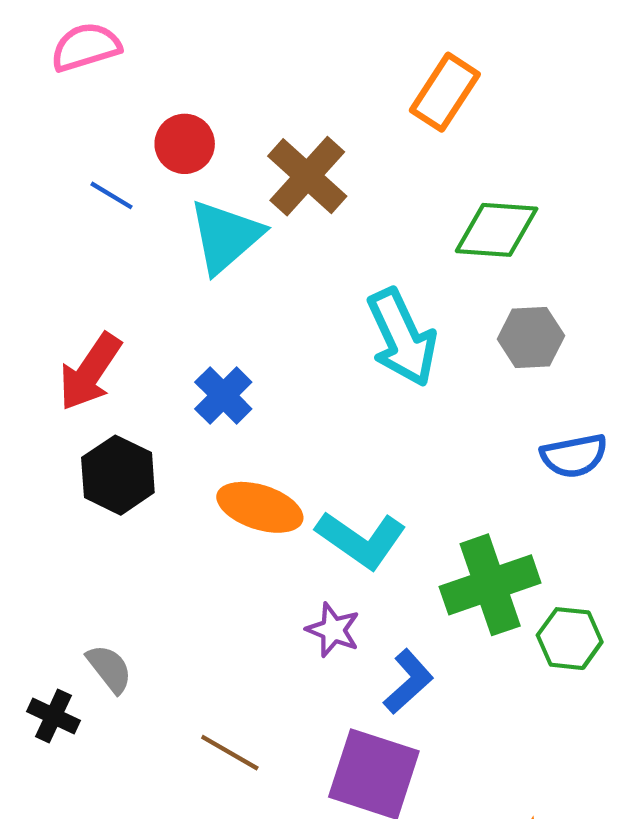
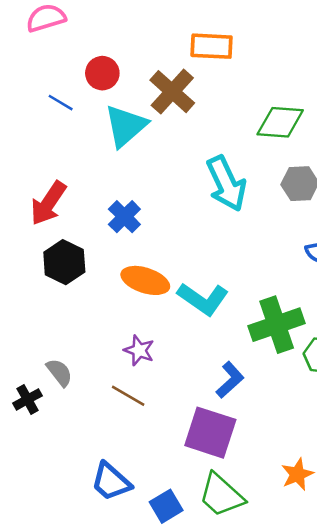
orange rectangle: (445, 92) -> (212, 46), moved, turned 60
purple star: (333, 630) -> (139, 350), moved
black cross: (53, 716) -> (28, 399), turned 36
brown line: (230, 753) -> (128, 396), moved

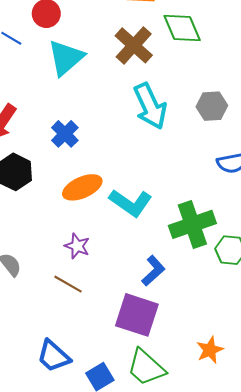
brown cross: (172, 92) -> (134, 45), moved
green diamond: (280, 122) -> (182, 28), moved, turned 63
orange ellipse: (145, 280) -> (82, 187), turned -42

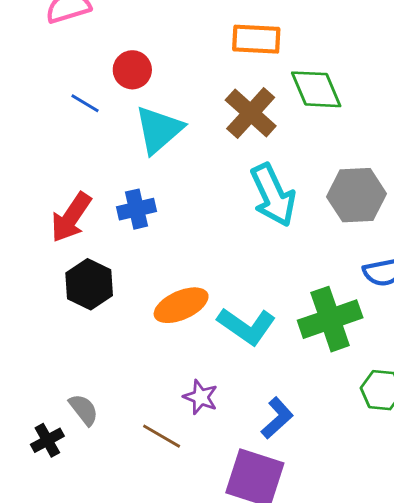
gray hexagon: (212, 106) -> (357, 195), size x1.4
blue cross: (65, 134) -> (136, 209), moved, turned 32
green cross: (192, 224) -> (330, 319), moved
purple star: (77, 246) -> (201, 397), moved

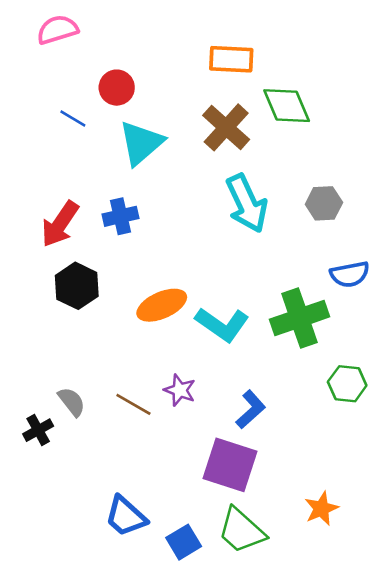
gray hexagon: (357, 195) -> (324, 203), size x0.7
brown line: (162, 436) -> (133, 404), moved

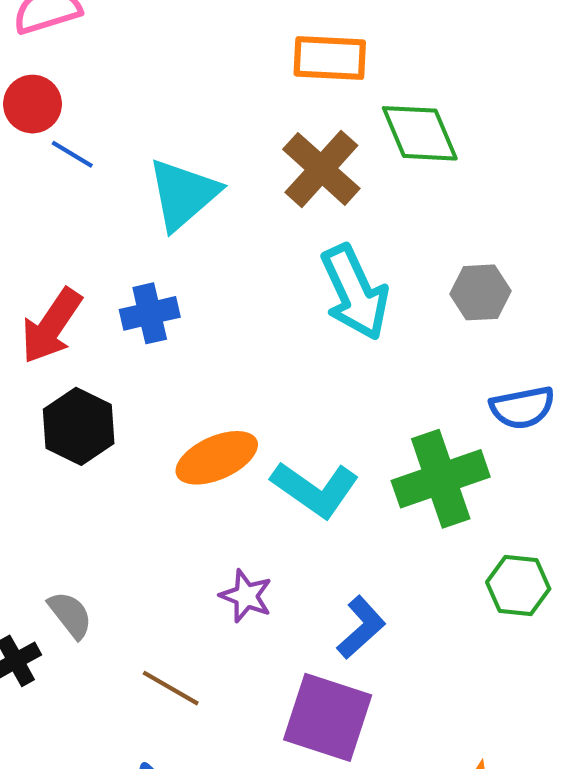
red circle: (117, 88) -> (32, 104), moved
brown line: (133, 404) -> (171, 688), moved

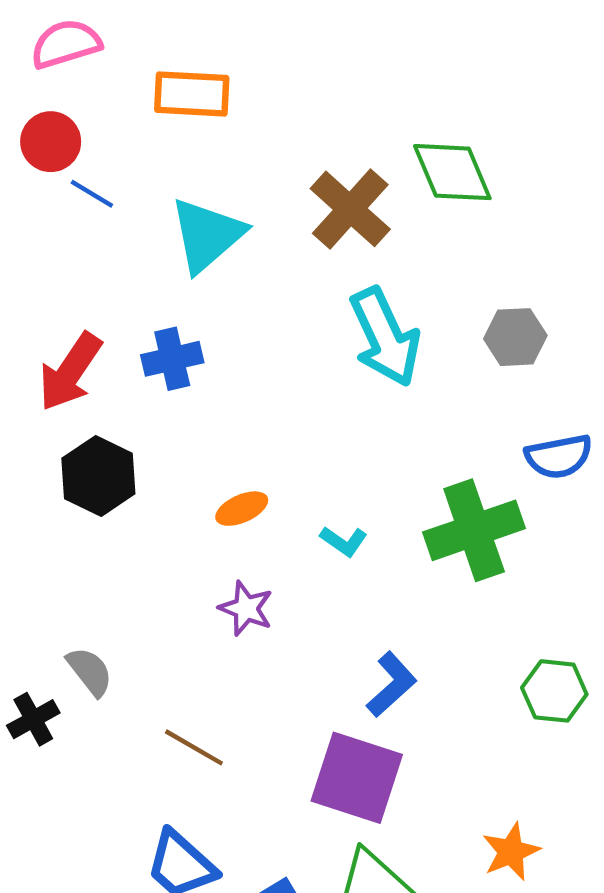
orange rectangle: (330, 58) -> (192, 94), moved
orange ellipse: (217, 458) -> (242, 509), size x0.6
cyan L-shape: (315, 489) -> (344, 541), size x0.5
green hexagon: (518, 586) -> (554, 691), moved
purple star: (246, 596) -> (246, 608), moved

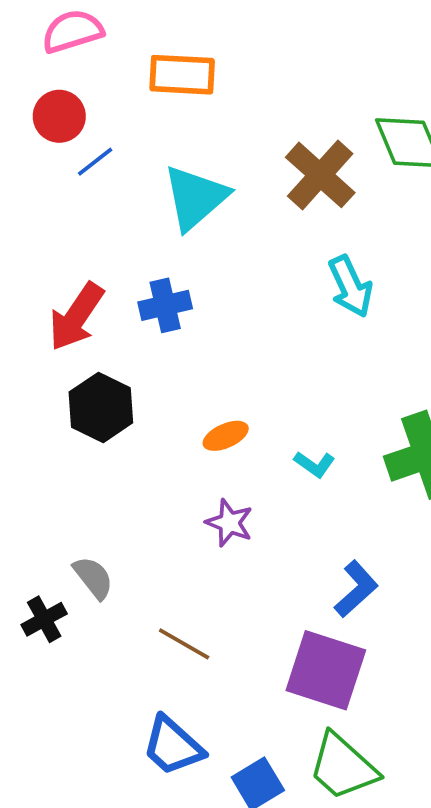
blue line: (92, 194) -> (95, 162), turned -69
cyan arrow: (385, 337) -> (350, 286), size x0.7

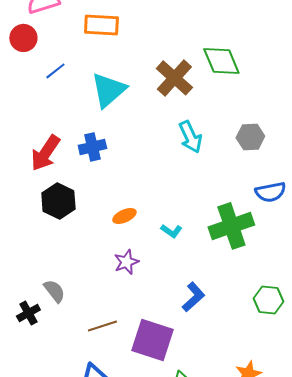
red circle: (59, 116) -> (23, 38), moved
purple star: (229, 523) -> (126, 262), turned 30
brown line: (184, 644) -> (102, 326), turned -48
purple square: (326, 670) -> (152, 340), moved

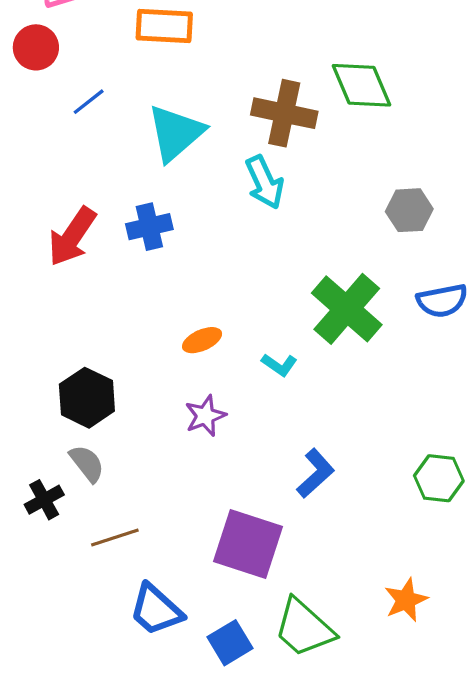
brown cross: (174, 78) -> (284, 113), turned -30
cyan arrow: (190, 137) -> (265, 182), moved
black hexagon: (58, 201) -> (87, 398), moved
green cross: (231, 226) -> (347, 309), moved, turned -30
brown line: (102, 326) -> (115, 537), moved

